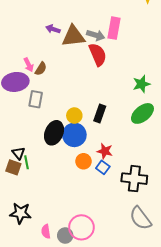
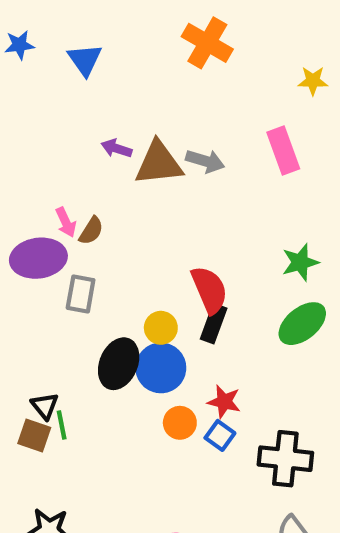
pink rectangle: (114, 28) -> (283, 150), moved, turned -30
red semicircle: (98, 55) -> (209, 290), moved

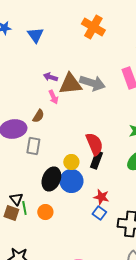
gray arrow: (205, 161) -> (92, 83), size x1.4
pink arrow: (66, 222) -> (53, 97), moved
orange circle: (180, 423) -> (45, 212), moved

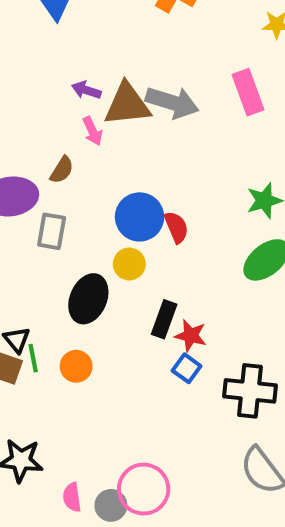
red semicircle: (94, 144) -> (176, 227), size x0.7
black rectangle: (96, 160) -> (164, 319), moved
blue circle: (71, 181) -> (140, 217), moved

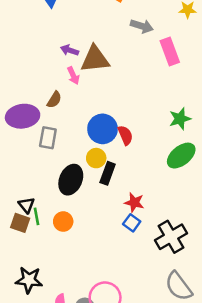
gray arrow: (172, 102) -> (142, 26), moved, size x0.7
black rectangle: (164, 319) -> (108, 173), moved
black cross: (250, 391) -> (171, 237), turned -36

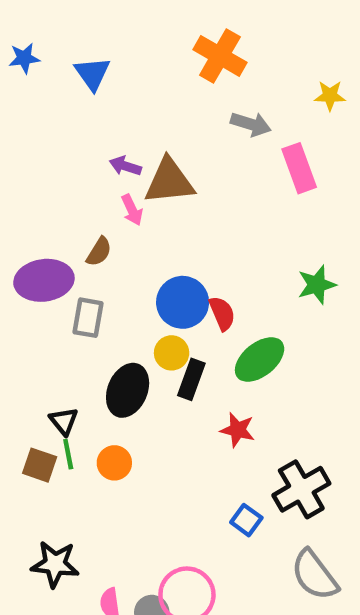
green ellipse: (181, 156) -> (260, 359), moved
black triangle: (26, 205) -> (64, 421), moved
blue square: (132, 223) -> (246, 520), moved

